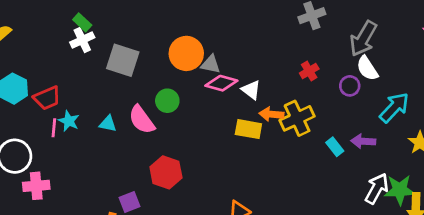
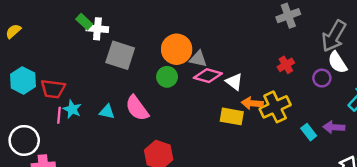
white cross: (82, 40) -> (97, 29), moved, turned 30
red trapezoid: (47, 98) -> (53, 89), turned 30
green circle: (167, 101) -> (167, 77), moved

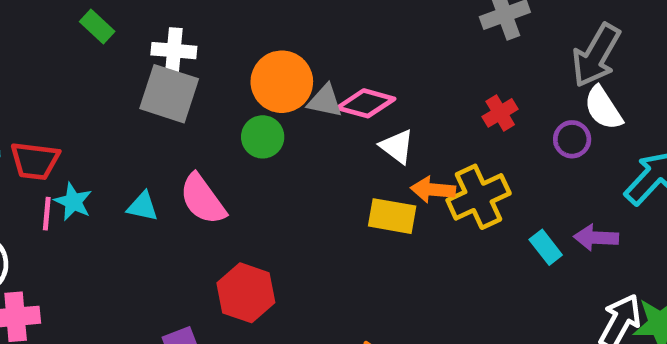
white cross: (97, 29) -> (174, 51), moved
pink diamond: (208, 76) -> (366, 103), moved

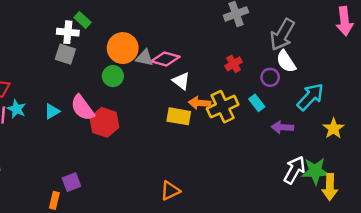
green rectangle: (97, 27) -> (82, 20), moved
gray square: (169, 94) -> (65, 54), size x0.7
cyan triangle: (143, 206) -> (52, 111), turned -42
cyan rectangle: (546, 247) -> (257, 103), moved
red hexagon: (246, 293) -> (104, 122), moved

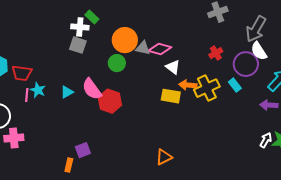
purple circle: (270, 77) -> (246, 64), size x1.6
purple arrow: (282, 127) -> (269, 105), moved
white arrow: (295, 170) -> (266, 140), size x0.7

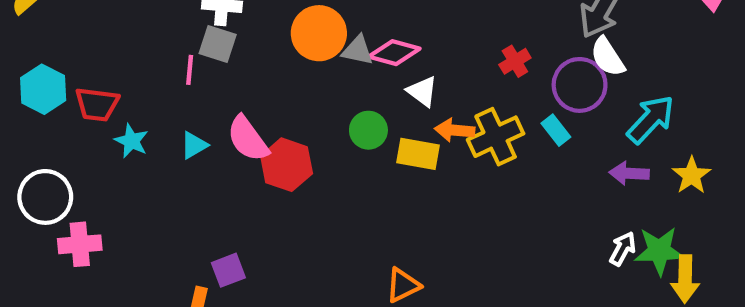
green circle: (117, 63) -> (368, 130), moved
pink line: (27, 95) -> (190, 70), moved

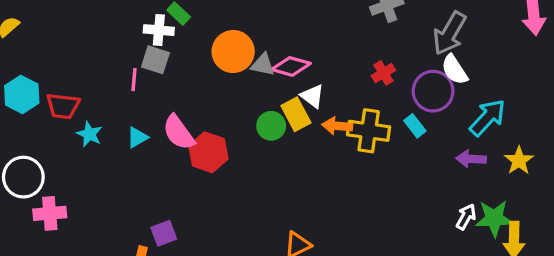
yellow cross: (496, 137) -> (369, 131), turned 33
yellow rectangle: (418, 154) -> (296, 114), moved, turned 52

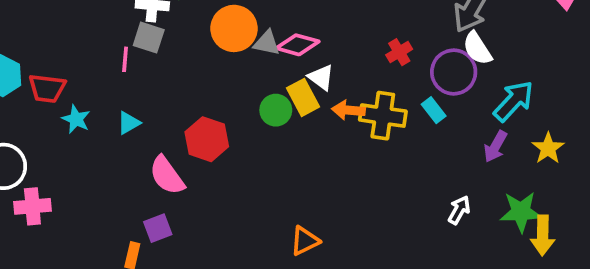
pink semicircle: (179, 132) -> (167, 175), moved
purple arrow: (471, 159) -> (495, 146), turned -64
white arrow: (466, 217) -> (459, 210), moved

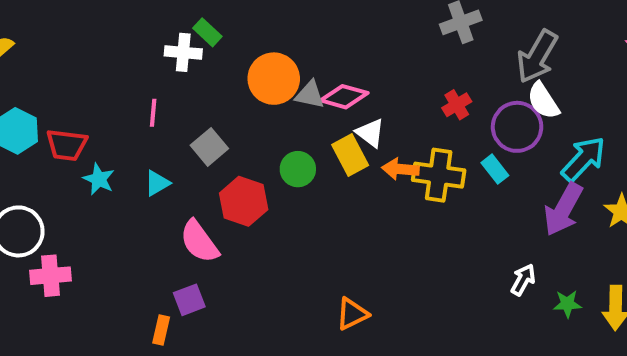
gray square: (149, 38) -> (209, 147), moved, turned 32
green circle: (276, 110) -> (298, 169), moved
purple arrow: (495, 146) -> (563, 209), size x1.5
green star: (521, 212) -> (567, 304), moved, size x0.6

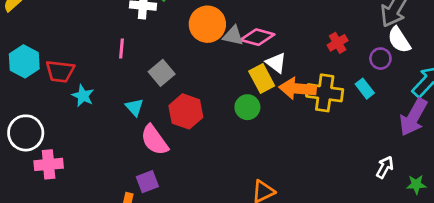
purple circle: (517, 127) -> (380, 59), size x0.6
green circle: (298, 169) -> (247, 107), moved
orange arrow: (400, 169) -> (297, 89), size x1.4
cyan triangle: (157, 183) -> (134, 107), moved, turned -42

